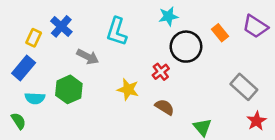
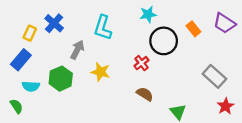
gray arrow: (88, 57) -> (77, 50), turned -90
yellow star: (128, 89) -> (101, 72), moved

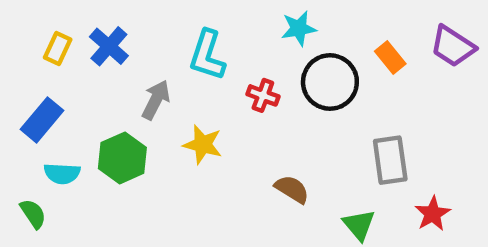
yellow rectangle: (30, 33) -> (58, 49), moved
red cross: (141, 63) -> (263, 95), moved, turned -32
gray rectangle: (214, 76) -> (390, 160), moved, turned 40
red star: (226, 106) -> (433, 214), moved

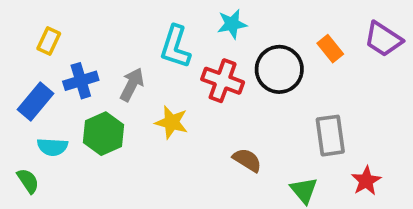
cyan star: (299, 28) -> (232, 24), moved
blue cross: (109, 46) -> (81, 81), moved, turned 32
red cross: (263, 95) -> (223, 81), size x1.5

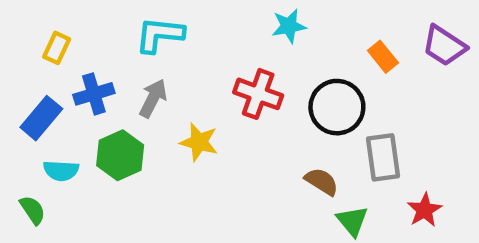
cyan star: (232, 24) -> (289, 26), moved
cyan L-shape: (175, 47) -> (160, 35), moved, turned 78
black circle: (279, 69) -> (337, 107), moved
brown semicircle: (247, 160) -> (322, 182), moved

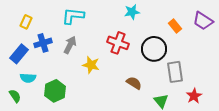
green hexagon: (120, 155) -> (55, 91), moved
brown semicircle: (322, 182) -> (134, 83), moved

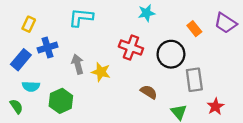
gray arrow: (70, 45) -> (78, 64), moved, turned -42

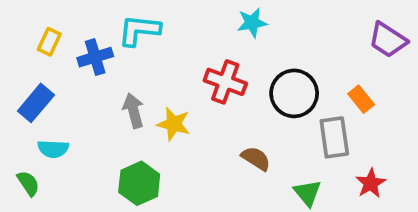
orange rectangle: (194, 29) -> (361, 99), moved
blue cross: (48, 47) -> (95, 57), moved
green hexagon: (61, 101) -> (139, 183), moved

